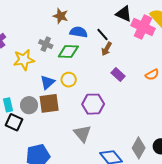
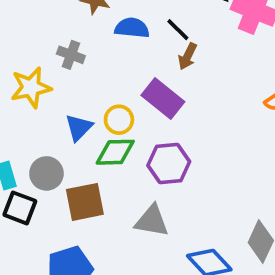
green diamond: (68, 52) -> (115, 152), moved
purple rectangle: (118, 75) -> (163, 98), moved, size x1.5
brown square: (49, 103) -> (85, 202), moved
gray triangle: (82, 134) -> (152, 221), turned -36

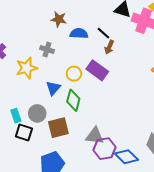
yellow circle: (119, 120) -> (74, 74), moved
green diamond: (115, 152) -> (73, 100), turned -70
purple hexagon: (169, 163) -> (105, 149), moved

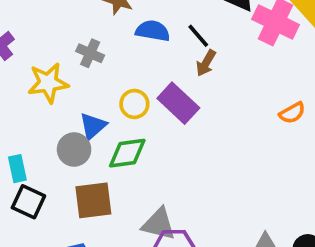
green diamond: (73, 100) -> (127, 153), turned 60
gray circle: (37, 113) -> (74, 149), moved

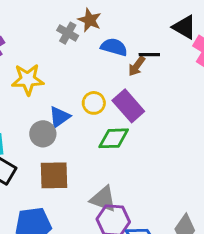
black line: (198, 36) -> (149, 55), turned -55
gray cross: (90, 53) -> (68, 33), moved
brown arrow: (206, 63) -> (137, 66), moved
green diamond: (127, 153) -> (114, 138), moved

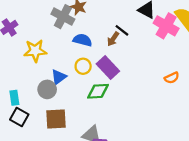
gray cross: (68, 33) -> (63, 17), size x1.5
blue semicircle: (114, 47) -> (82, 40), moved
black line: (149, 55) -> (122, 30), turned 40

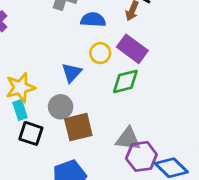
yellow star: (35, 51) -> (20, 88), moved
gray circle: (47, 89) -> (61, 107), moved

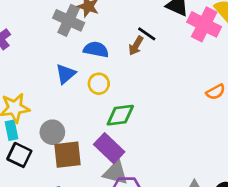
purple rectangle: (132, 49) -> (109, 148), moved
blue triangle: (72, 73) -> (66, 74), moved

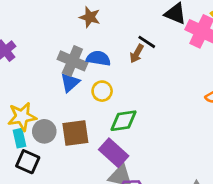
gray cross: (69, 20) -> (72, 61), moved
gray circle: (52, 132) -> (44, 131), moved
brown square: (68, 155) -> (75, 133), moved

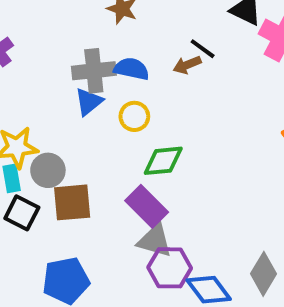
brown arrow: (137, 54) -> (187, 65), turned 36
gray cross: (72, 61) -> (94, 71), turned -32
brown square: (75, 133) -> (72, 202), moved

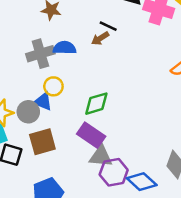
blue triangle: (89, 102) -> (43, 101), moved, turned -48
yellow circle: (134, 116) -> (53, 86), moved
gray circle: (48, 170) -> (28, 112), moved

